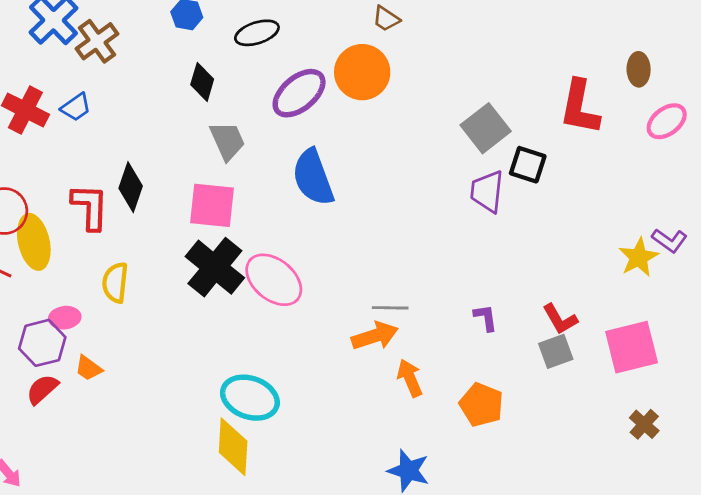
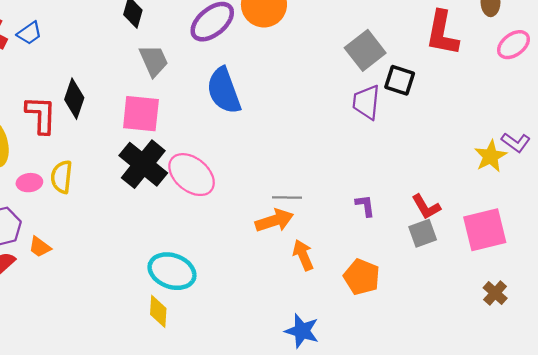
pink ellipse: (65, 318) -> (29, 183), moved
yellow diamond: (233, 447) -> (158, 311), size x0.7

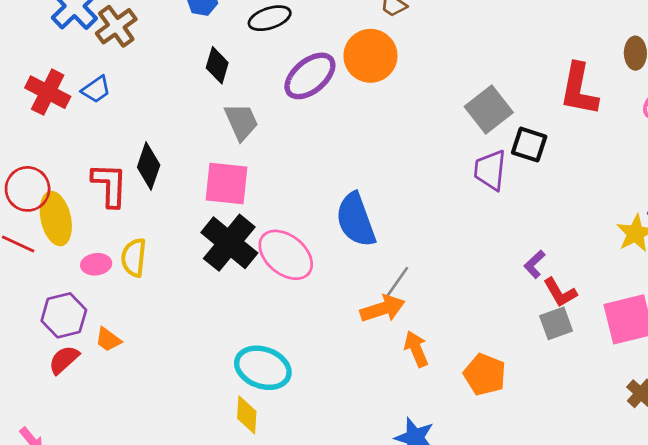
blue semicircle: (224, 91) -> (356, 220), moved
gray line: (287, 198) -> (397, 282), turned -56
purple L-shape: (365, 206) -> (535, 264), moved, turned -125

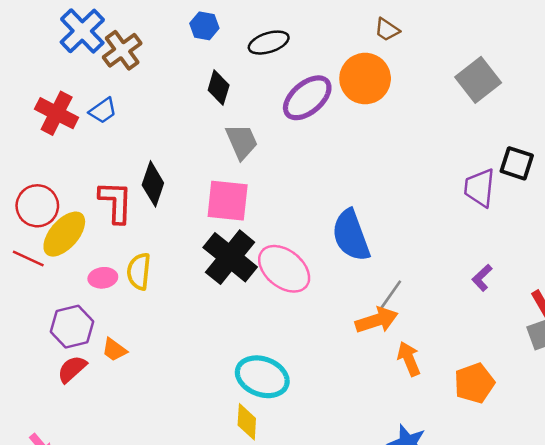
gray square: (489, 110) -> (478, 80), moved
yellow ellipse: (56, 219) -> (64, 234), turned 54
purple L-shape: (535, 264) -> (482, 278), moved
orange pentagon: (485, 375) -> (474, 383), turned 30

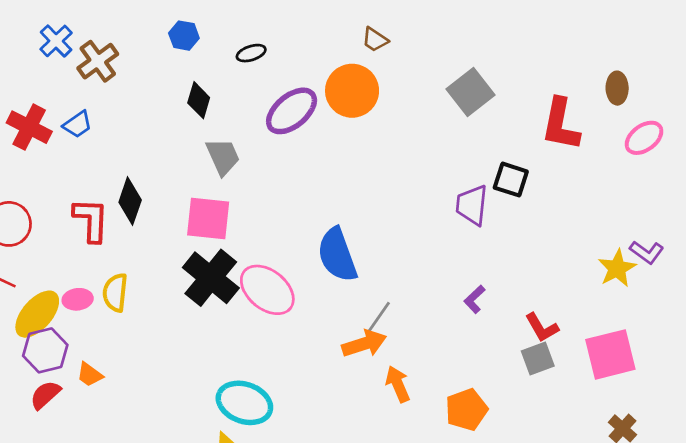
blue cross: (82, 31) -> (56, 41), size x0.7
black ellipse: (269, 43) -> (251, 53), size x0.7
yellow ellipse: (64, 234) -> (37, 314), moved

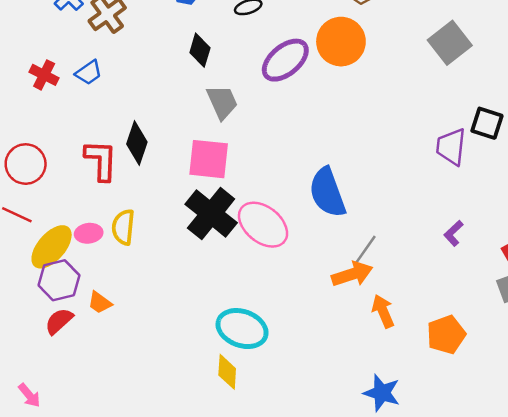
red cross: (29, 127) -> (44, 75), size x0.7

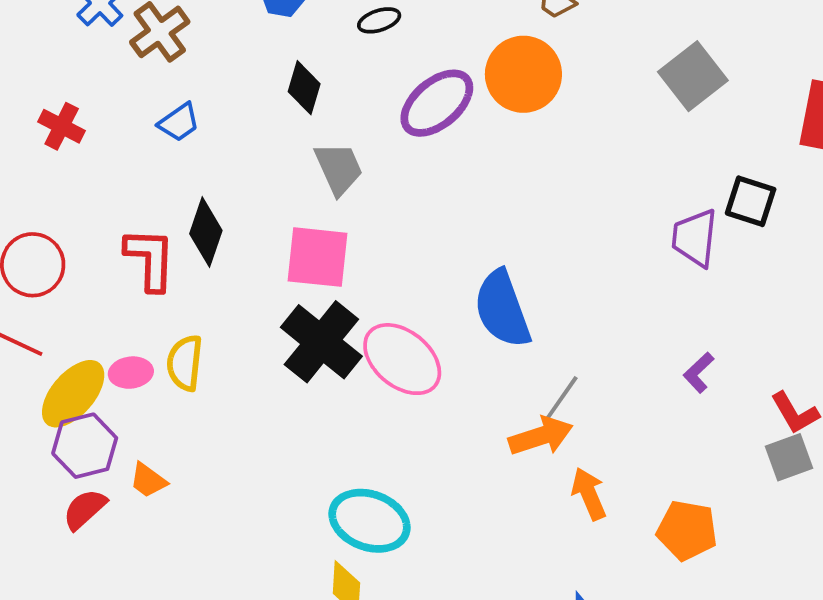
blue trapezoid: (89, 72) -> (179, 122), moved
orange pentagon: (446, 335) -> (687, 530), turned 30

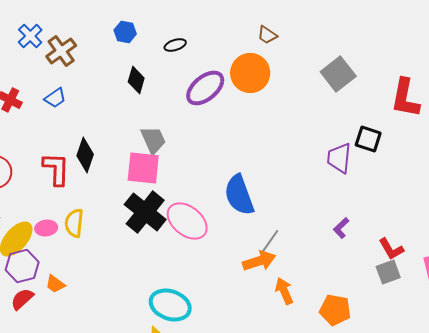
blue trapezoid: (179, 122) -> (55, 98), moved
gray trapezoid: (339, 169) -> (153, 140), moved

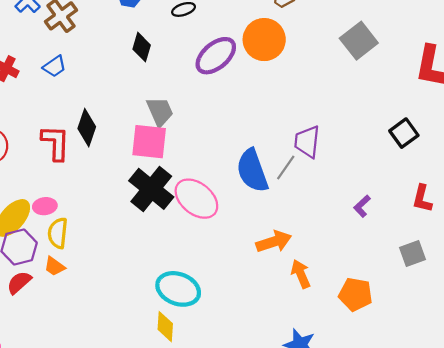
black square: (368, 139) -> (404, 133), moved, turned 36
purple trapezoid: (339, 158) -> (307, 142), moved
yellow semicircle: (74, 223) -> (58, 233), moved
gray line: (270, 241) -> (286, 167), moved
red L-shape: (391, 249) -> (422, 199), moved, turned 44

